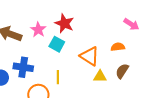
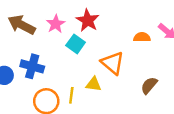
orange semicircle: (118, 47) -> (142, 37), moved
yellow triangle: (100, 76) -> (94, 84), moved
yellow line: (58, 77) -> (71, 95), moved

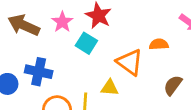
orange semicircle: (142, 37) -> (159, 44), moved

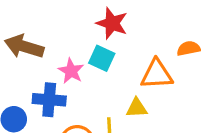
pink star: (62, 22) -> (71, 71), moved
orange triangle: (130, 62) -> (157, 74), turned -32

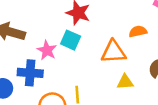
yellow triangle: (137, 108) -> (125, 82), moved

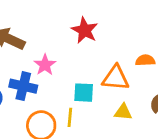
cyan square: (71, 40) -> (84, 93), moved, turned -30

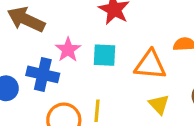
cyan square: (84, 93) -> (104, 55), moved
yellow triangle: (123, 112) -> (159, 104), turned 42

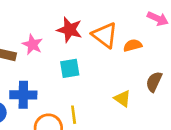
pink star: (68, 50) -> (32, 44), moved
orange triangle: (150, 65) -> (105, 35), moved, turned 44

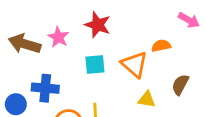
orange triangle: (105, 35) -> (135, 64), moved
yellow triangle: (122, 99) -> (147, 99), turned -30

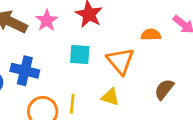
orange semicircle: (161, 46) -> (151, 35), moved
yellow triangle: (147, 99) -> (110, 97), moved

